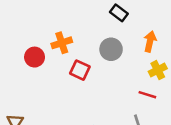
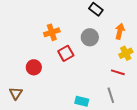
red circle: (35, 57) -> (34, 67), moved
red square: (80, 70) -> (66, 53), turned 35

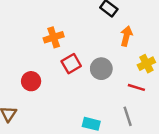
orange arrow: (120, 31) -> (126, 36), moved
gray circle: (90, 37) -> (101, 69), moved

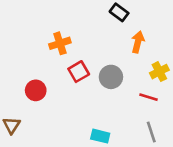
gray line: (128, 116) -> (151, 132), moved

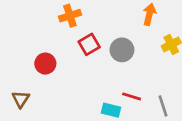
red line: (149, 97) -> (132, 96), moved

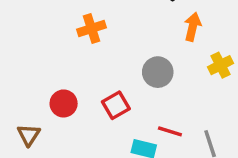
red square: (89, 44) -> (116, 105), moved
red circle: (45, 64) -> (64, 103), moved

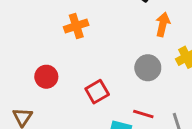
gray circle: (158, 72) -> (148, 68), moved
red circle: (64, 103) -> (46, 77), moved

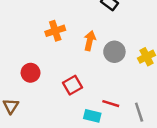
orange arrow: (163, 24) -> (90, 41), moved
gray circle: (148, 68) -> (114, 52), moved

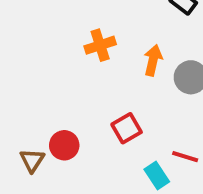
red circle: (31, 73) -> (64, 145), moved
cyan rectangle: (92, 116) -> (157, 175), turned 42

